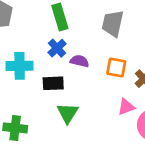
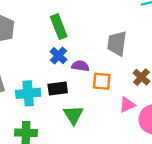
gray trapezoid: (113, 24) -> (117, 43), moved
cyan cross: (20, 66) -> (28, 93), moved
orange square: (116, 68) -> (102, 81), moved

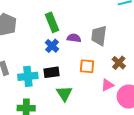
purple semicircle: (80, 66) -> (74, 38), moved

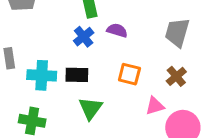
gray trapezoid: (99, 36) -> (177, 32), moved

